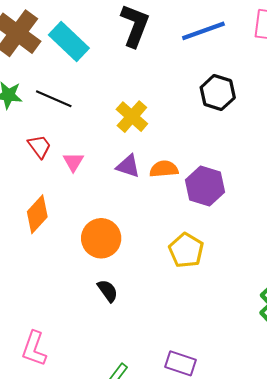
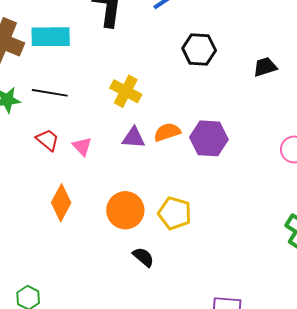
cyan rectangle: (69, 42) -> (51, 37), turned -30
yellow pentagon: (186, 250) -> (175, 213), moved

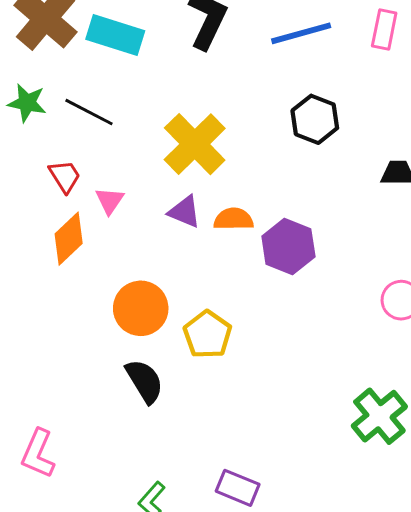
yellow cross: (126, 91) -> (195, 144), size x1.4
orange diamond: (61, 203) -> (69, 239), moved
black semicircle: (143, 257) -> (145, 381), size x1.4

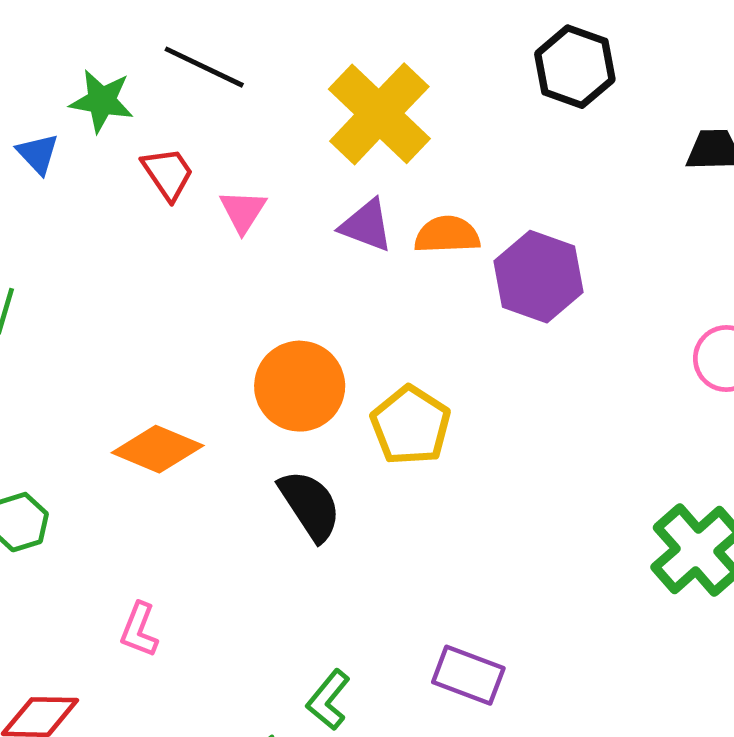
green star: (27, 103) -> (102, 101), moved
orange diamond: (69, 239) -> (158, 449), moved, turned 68
pink L-shape: (38, 454) -> (139, 630), size x0.7

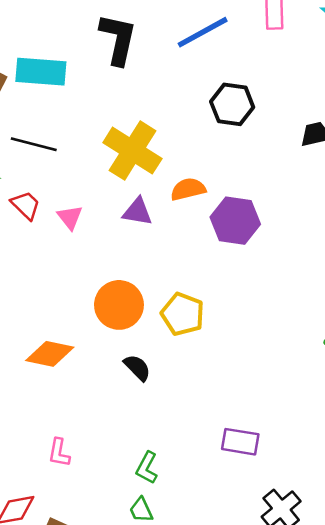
orange semicircle: (447, 235) -> (188, 189), moved
black semicircle: (310, 505) -> (137, 368), size x0.7
green L-shape: (328, 700) -> (147, 468), moved

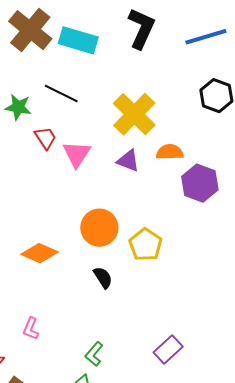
pink triangle: (70, 217) -> (77, 154), size x1.4
purple rectangle: (240, 442) -> (168, 349), turned -64

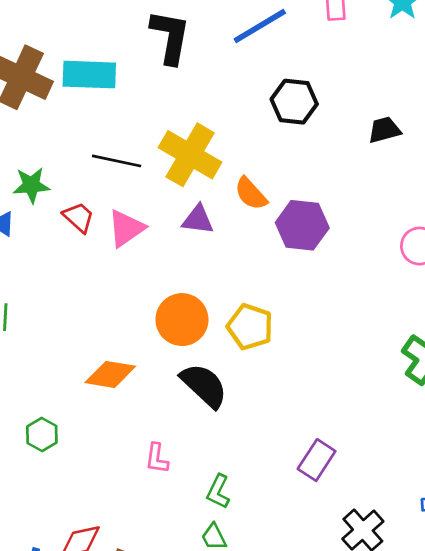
black line: (61, 94) -> (117, 161), moved
orange semicircle: (170, 152) -> (251, 194), turned -116
pink triangle: (77, 154) -> (126, 228), turned 36
black semicircle: (103, 277) -> (204, 386), size x1.6
pink L-shape: (31, 329) -> (157, 458), moved

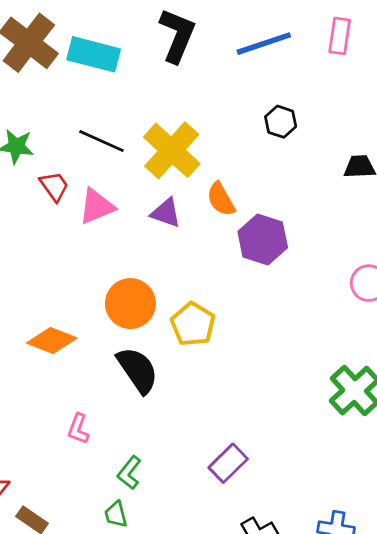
black hexagon: (294, 102) -> (281, 122), size x0.7

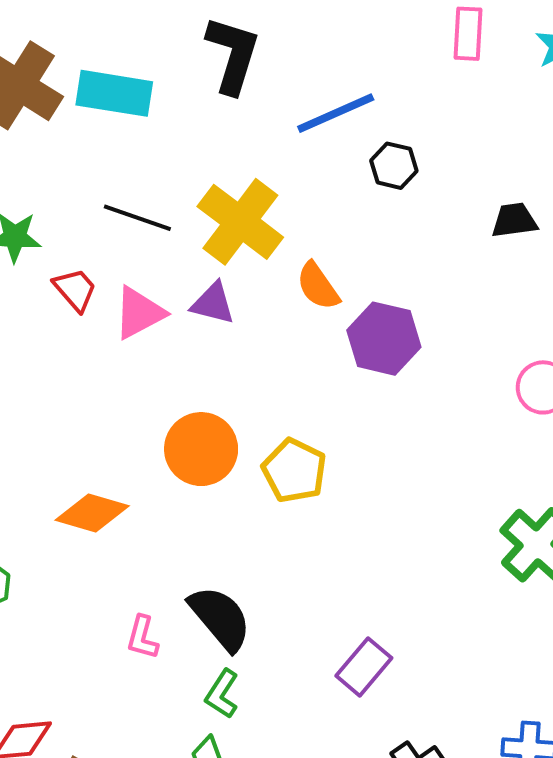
blue line: (264, 44) -> (336, 113), moved
purple triangle: (166, 213) -> (213, 303), moved
black semicircle: (138, 370) -> (220, 618), moved

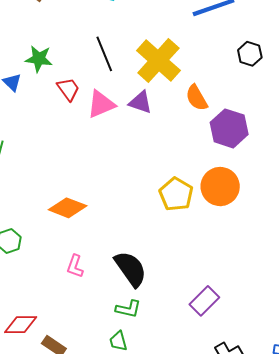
black hexagon: (394, 166) -> (250, 54), moved
black line: (137, 218) -> (104, 54), turned 44
orange circle: (201, 449) -> (220, 187), moved
pink L-shape: (142, 637) -> (75, 266), moved
green L-shape: (222, 694) -> (128, 309), turned -115

